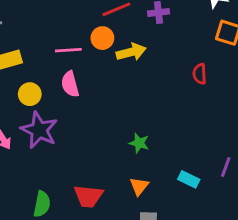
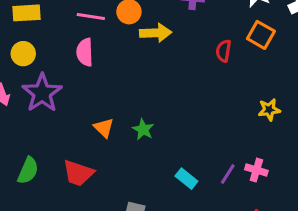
red semicircle: (200, 74) -> (223, 51), moved
yellow circle: (30, 94) -> (23, 54), moved
orange triangle: (139, 186) -> (104, 128), moved, turned -36

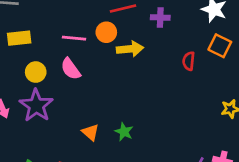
pink semicircle: (85, 52) -> (71, 69), turned -30
yellow circle: (23, 54) -> (36, 72), moved

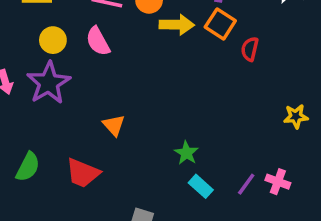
orange square: (220, 46) -> (220, 24), moved
green star: (124, 132) -> (186, 153), moved

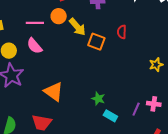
orange square: (220, 24) -> (96, 42), moved
yellow arrow: (177, 25) -> (77, 27), turned 60
orange triangle: (114, 125) -> (54, 92), size x1.5

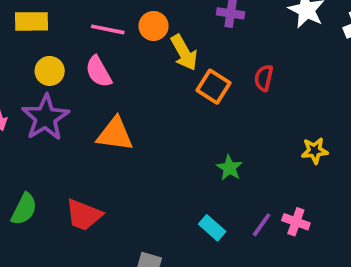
orange triangle: (54, 92) -> (115, 134), moved, turned -40
green star: (98, 99) -> (229, 168), moved

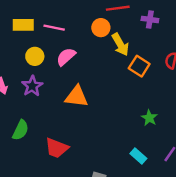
pink line: (108, 29) -> (54, 28), moved
pink semicircle: (99, 72) -> (66, 57), turned 78
purple star: (45, 118) -> (32, 86), size x0.7
green semicircle: (24, 209) -> (21, 130), moved

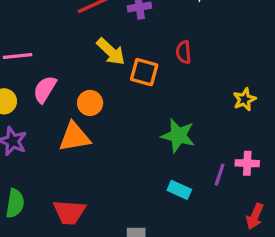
orange circle: (101, 28) -> (90, 103), moved
green star: (149, 118) -> (178, 136), size x1.5

